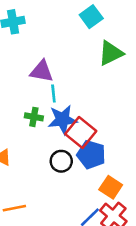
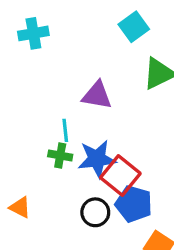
purple triangle: (42, 71) -> (97, 95), moved
cyan line: (53, 93) -> (65, 130), moved

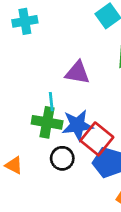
green cross: (60, 155) -> (47, 122), size x1.5
black circle: (95, 212) -> (62, 158), moved

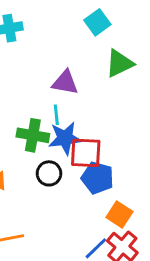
cyan line: (51, 102) -> (56, 115), moved
red square: (97, 139) -> (86, 153), turned -36

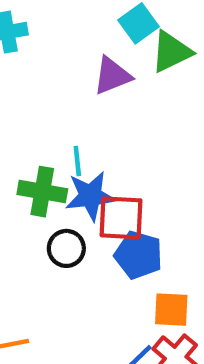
green triangle: (119, 63) -> (171, 52), moved
purple triangle: (65, 82) -> (112, 76), moved, turned -32
orange square: (119, 215) -> (171, 310), turned -30

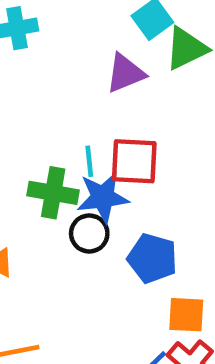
red square: (121, 218) -> (134, 161), moved
black circle: (66, 248) -> (89, 233), moved

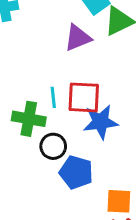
blue star: (103, 197) -> (101, 122), moved
blue pentagon: (152, 258) -> (76, 172), moved

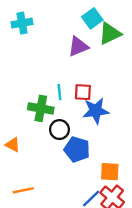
red square: (84, 97) -> (83, 92), size x0.7

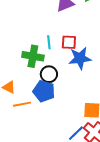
blue pentagon: (77, 149) -> (44, 91), moved
orange line: (23, 190) -> (22, 104), moved

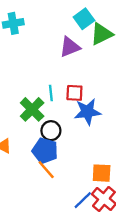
green cross: (33, 56) -> (32, 109), turned 35
orange line: (22, 104) -> (46, 170), moved, turned 60

